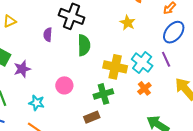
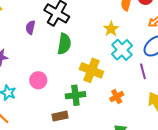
cyan cross: (142, 63) -> (122, 50), moved

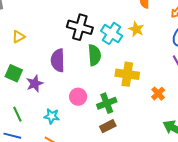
purple semicircle: (30, 27) -> (58, 60), moved, size x1.6
cyan cross: (122, 50) -> (112, 33), moved
green cross: (75, 95) -> (107, 103), moved

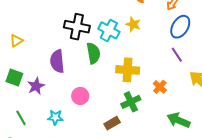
green cross: (107, 103) -> (131, 102), moved

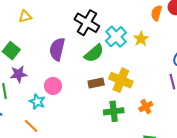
green semicircle: (93, 53) -> (94, 53), turned 40
purple star: (36, 86) -> (18, 74), moved
pink circle: (80, 96) -> (53, 86), moved
brown rectangle: (112, 123) -> (96, 83), moved

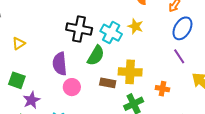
brown rectangle: (96, 83) -> (108, 83), turned 42
pink circle: (53, 86) -> (72, 87), moved
orange cross: (146, 107) -> (162, 89), turned -32

